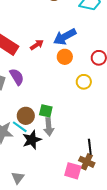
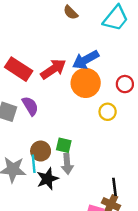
red arrow: (37, 45) -> (53, 69), size x1.6
orange circle: (65, 57) -> (86, 83), size x1.6
cyan line: (20, 127) -> (34, 164), turned 49

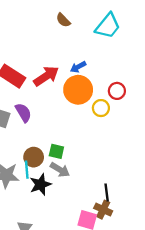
blue arrow: (86, 60) -> (78, 67), size x0.6
yellow circle: (108, 112) -> (101, 108), moved
gray arrow: (67, 164) -> (60, 170), turned -54

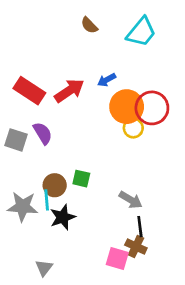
orange circle: (78, 90) -> (127, 107), moved
red circle: (117, 91) -> (152, 108), size x1.6
gray arrow: (60, 170) -> (131, 200), moved

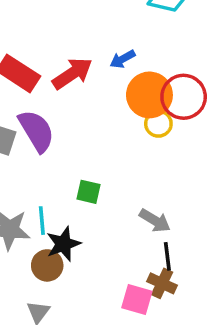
purple semicircle: (43, 133) -> (36, 131), size x1.4
brown circle: (55, 185) -> (47, 265), moved

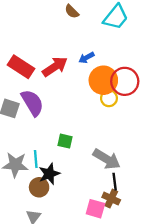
gray arrow: (155, 221) -> (107, 159), size x1.4

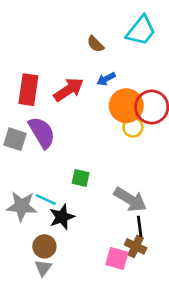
brown semicircle: (72, 11) -> (95, 44), moved
red rectangle: (21, 67) -> (28, 90), turned 65
cyan line: (36, 159) -> (46, 200), turned -60
brown circle: (39, 187) -> (44, 246), moved

